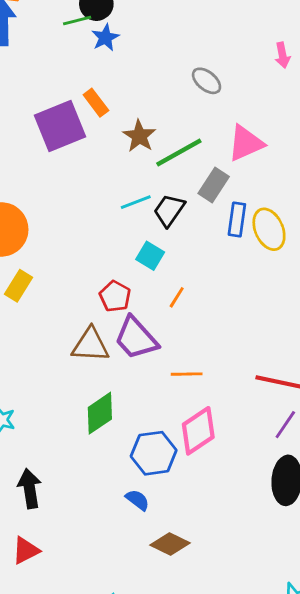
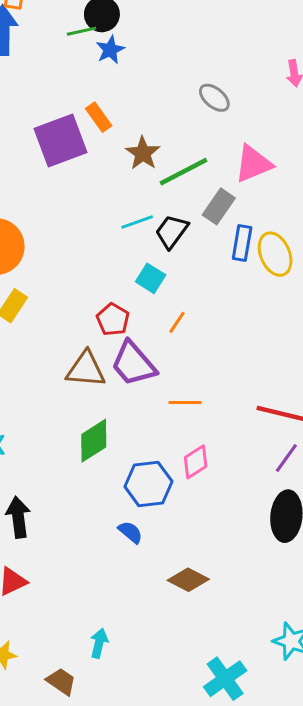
pink diamond: (198, 431) -> (196, 462), size x0.7
brown diamond: (170, 544) -> (188, 580), moved

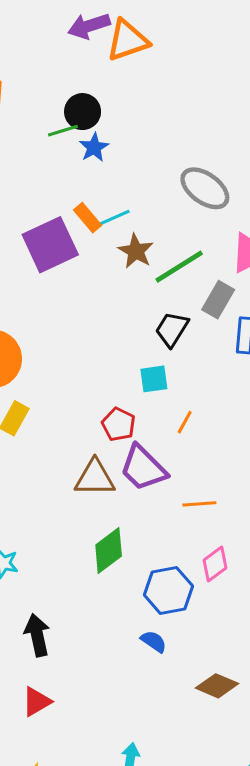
gray ellipse: (214, 98) -> (205, 188), size x1.5
cyan line: (137, 222) -> (114, 218), moved
cyan square: (151, 278) -> (154, 379), turned -36

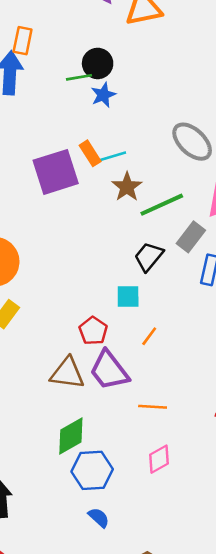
blue hexagon: (168, 591) -> (92, 470), moved

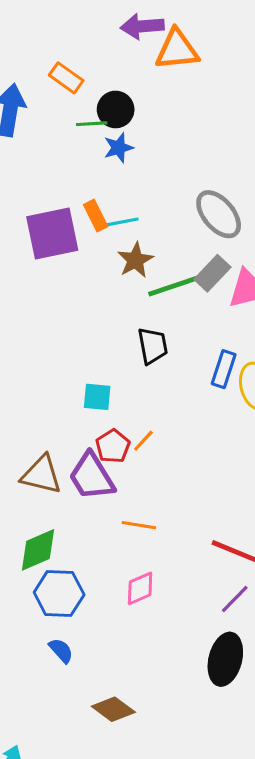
orange rectangle: (23, 41) -> (66, 78), moved, turned -72
gray rectangle: (191, 237) -> (212, 273), moved
black trapezoid: (149, 257) -> (153, 346), turned 124
cyan square: (128, 296) -> (97, 397), moved
red pentagon: (93, 331) -> (113, 446), moved

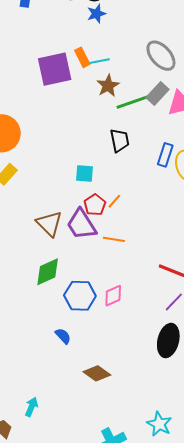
brown triangle: (41, 475) -> (49, 224), turned 32
orange line: (139, 525) -> (114, 239), moved
blue hexagon: (59, 594) -> (80, 296), moved

